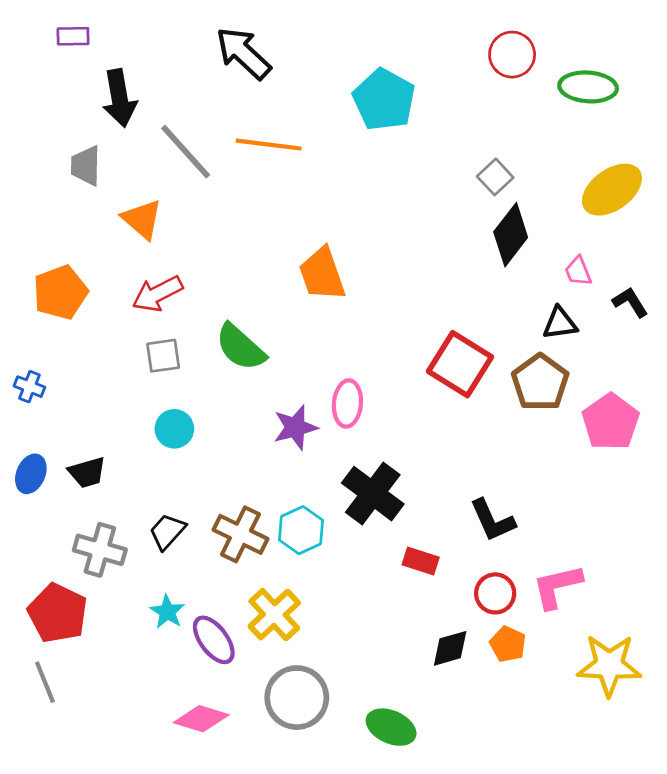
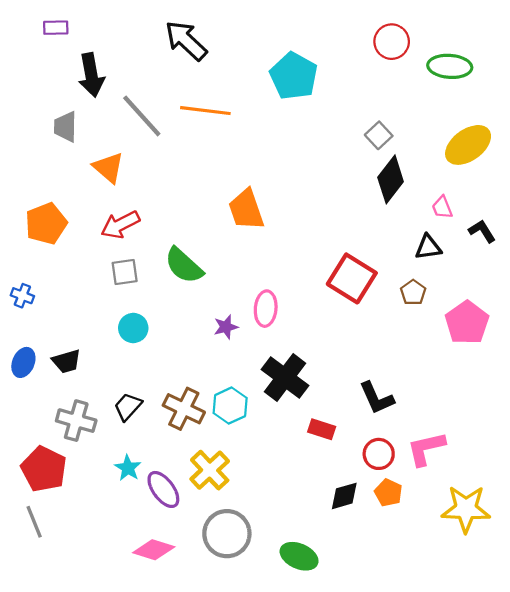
brown pentagon: (540, 382) -> (413, 292), size x0.6
purple star: (295, 427) -> (226, 327), size x0.7

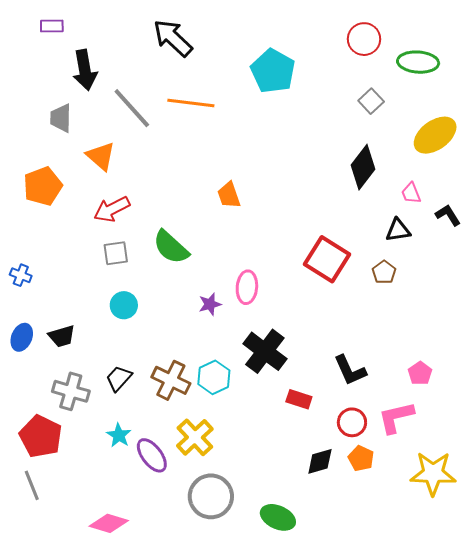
gray square: (379, 135) -> (371, 101), moved
orange trapezoid: (246, 210) -> (229, 195), size x0.7
orange pentagon: (46, 224) -> (43, 186), moved
pink pentagon: (467, 323) -> (420, 373), moved, size x0.6
pink diamond: (154, 550) -> (109, 523), moved

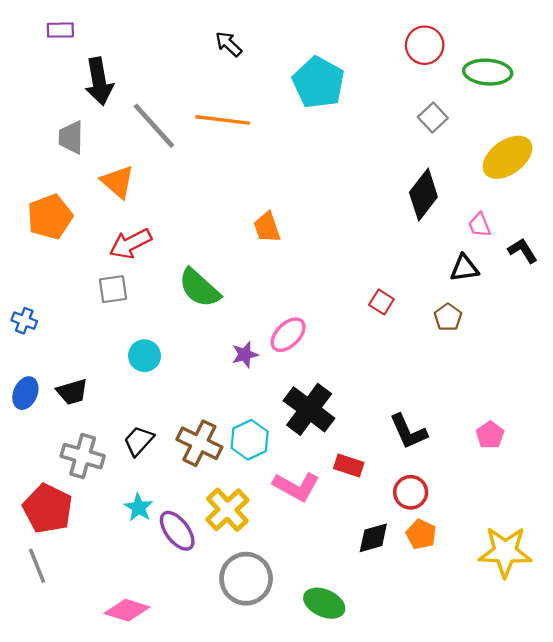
black arrow: (173, 38) -> (229, 44), moved, size x0.6
gray square: (116, 253) -> (113, 289), moved
red square: (327, 259) -> (381, 302), size x0.5
pink ellipse: (247, 287) -> (288, 335), turned 40
pink L-shape: (396, 417) -> (296, 486), moved, turned -138

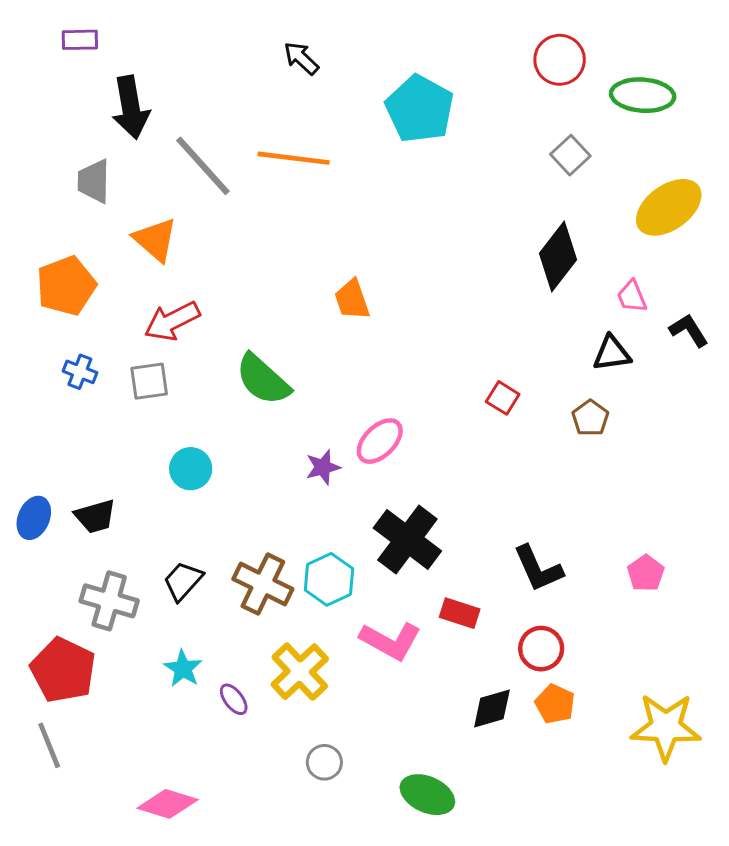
blue cross: (24, 321) -> (80, 372), moved
purple ellipse: (177, 531) -> (234, 699), size x0.6
gray circle: (246, 579) -> (324, 762), size x0.5

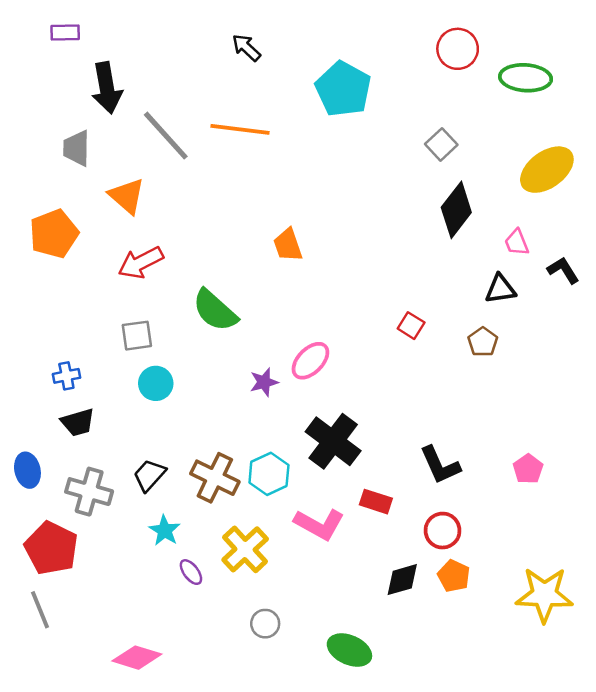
gray square: (570, 155) -> (441, 144), moved
blue cross: (80, 372) -> (66, 376), moved, turned -32
gray square: (149, 381) -> (137, 336), moved
blue ellipse: (34, 518) -> (27, 470), moved, turned -36
cyan star: (183, 669) -> (165, 531), moved

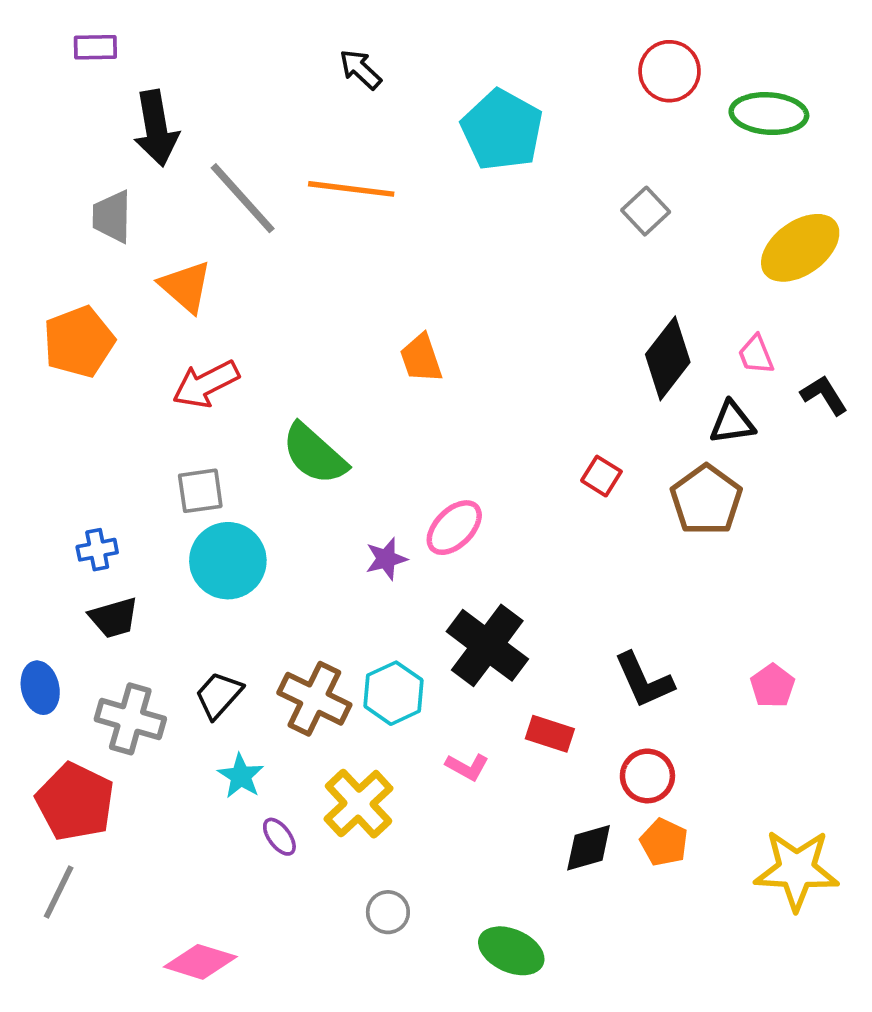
black diamond: (456, 210) -> (668, 358), moved
brown pentagon: (483, 342) -> (706, 500), size x1.6
cyan circle: (156, 383) -> (228, 561), size x1.5
pink L-shape: (319, 524) -> (467, 767), size x0.6
gray line: (40, 610) -> (59, 892), turned 48

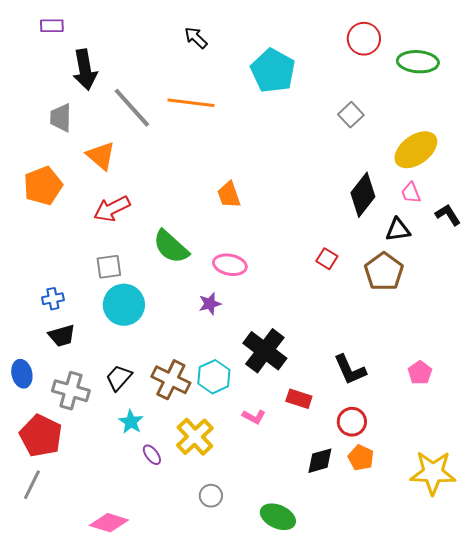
yellow ellipse: (800, 248) -> (416, 150), moved
pink ellipse: (454, 528) -> (230, 265), moved, turned 56

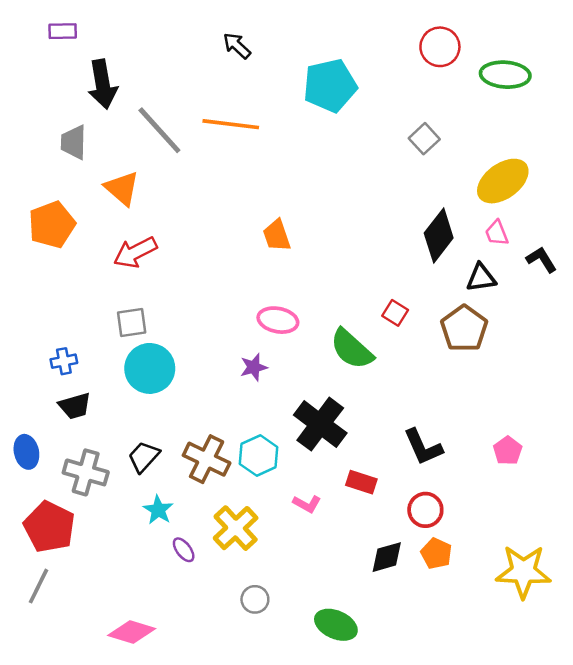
cyan pentagon: (273, 71) -> (330, 86), turned 30
green semicircle: (171, 247) -> (352, 349), moved

